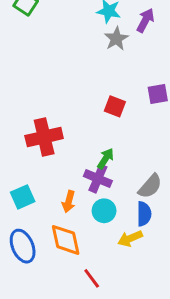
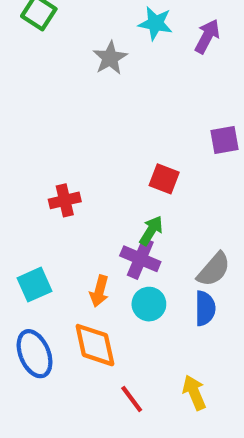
gray star: (116, 39) -> (110, 58), moved
red square: (115, 106) -> (164, 179), moved
red cross: (44, 137) -> (65, 200), size x0.6
yellow arrow: (130, 238) -> (194, 393), moved, turned 90

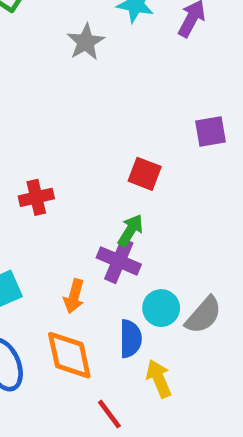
gray semicircle: (214, 269) -> (203, 315), moved
cyan circle: (149, 304) -> (161, 308), moved
blue semicircle: (205, 308) -> (130, 339), moved
yellow arrow: (194, 393) -> (159, 379), moved

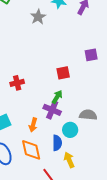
red square: (145, 174) -> (63, 73), turned -32
gray semicircle: (203, 315) -> (88, 115), moved, turned -126

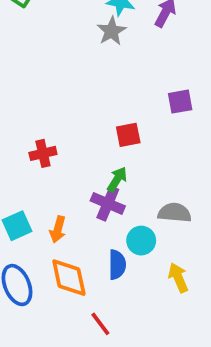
gray star: (38, 17) -> (112, 31), moved
orange arrow: (33, 125) -> (58, 229), moved
yellow arrow: (69, 160) -> (178, 278), moved

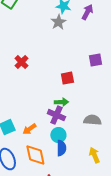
red cross: (43, 153) -> (21, 62), moved, turned -32
green arrow: (117, 179) -> (61, 102), turned 56
orange arrow: (58, 229) -> (29, 129), turned 40
cyan circle: (141, 241) -> (58, 135), moved

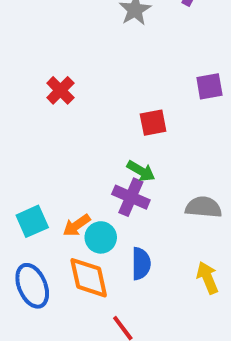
green arrow: (61, 102) -> (141, 171), turned 32
cyan circle: (58, 135) -> (101, 237), moved

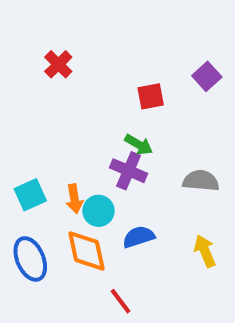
purple square: (209, 86) -> (207, 76), moved, turned -32
orange arrow: (77, 225) -> (74, 199), turned -64
blue semicircle: (141, 264) -> (139, 237), turned -108

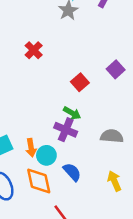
red cross: (58, 64) -> (34, 50), moved
red square: (151, 96) -> (80, 82), turned -30
blue semicircle: (139, 237) -> (72, 172), turned 66

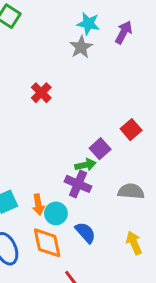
purple square: (116, 69) -> (100, 149), moved
red square: (80, 82) -> (131, 130), moved
green arrow: (72, 113) -> (85, 165), turned -42

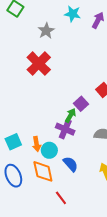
gray star: (81, 47) -> (46, 31), moved
red cross: (41, 93) -> (39, 64), size x1.6
green arrow: (85, 165) -> (70, 115), turned -48

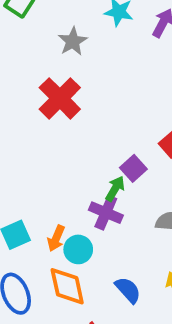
orange arrow: (37, 144) -> (56, 238), turned 32
blue semicircle: (70, 164) -> (128, 290), moved

